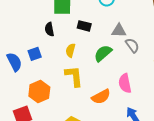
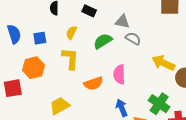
gray semicircle: (132, 45) -> (133, 38), turned -35
blue square: (35, 54) -> (40, 38), moved

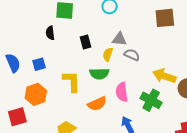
black rectangle: (89, 11) -> (85, 42), moved, turned 56
yellow semicircle: (71, 33) -> (108, 54), moved
green semicircle: (103, 41) -> (99, 74), moved, turned -144
green cross: (159, 104) -> (151, 100), moved

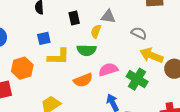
gray semicircle: (132, 55) -> (139, 33), moved
blue square: (39, 64) -> (44, 38), moved
yellow L-shape: (71, 81) -> (58, 57), turned 90
pink semicircle: (122, 92) -> (108, 70), turned 78

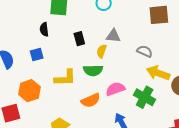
blue square: (44, 38) -> (37, 55), moved

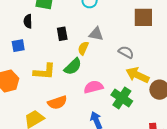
green semicircle: (93, 70) -> (73, 67), turned -48
orange semicircle: (91, 100) -> (57, 103), moved

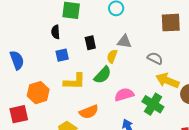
blue square: (18, 46) -> (62, 55), moved

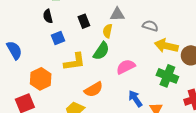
green cross: (153, 104) -> (167, 76), moved

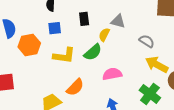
orange hexagon: (41, 79) -> (29, 45), moved
orange semicircle: (94, 89) -> (75, 87), turned -30

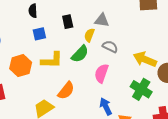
gray semicircle: (147, 41) -> (110, 47), moved
orange hexagon: (29, 45) -> (21, 66), moved
pink semicircle: (112, 74) -> (101, 73), turned -54

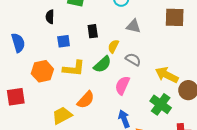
black semicircle: (33, 11) -> (50, 17), moved
gray triangle: (102, 20) -> (133, 26), moved

